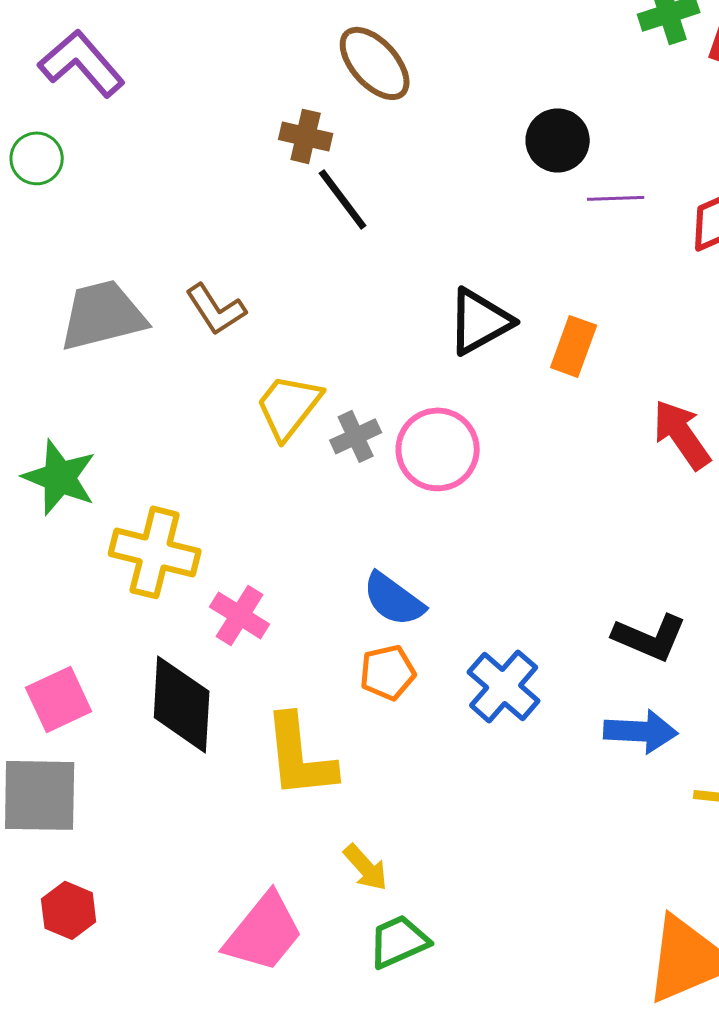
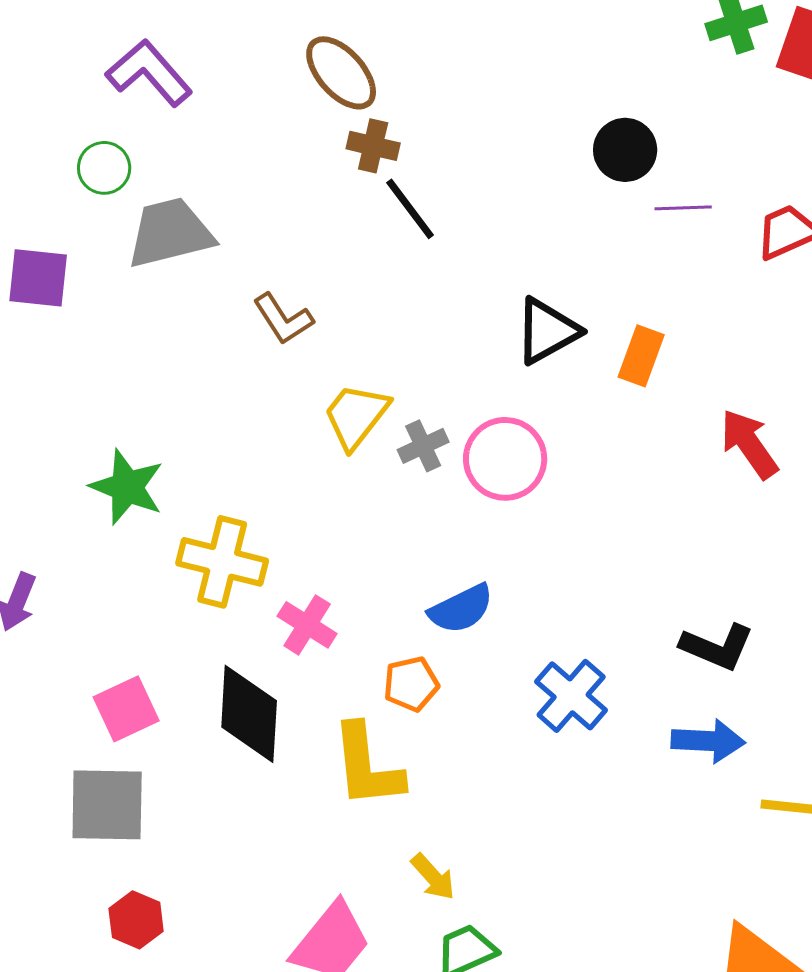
brown ellipse: (375, 63) -> (341, 73), moved
gray trapezoid: (103, 315) -> (170, 233), moved
blue semicircle: (394, 599) -> (461, 609), turned -62
orange pentagon: (388, 672) -> (411, 684), moved

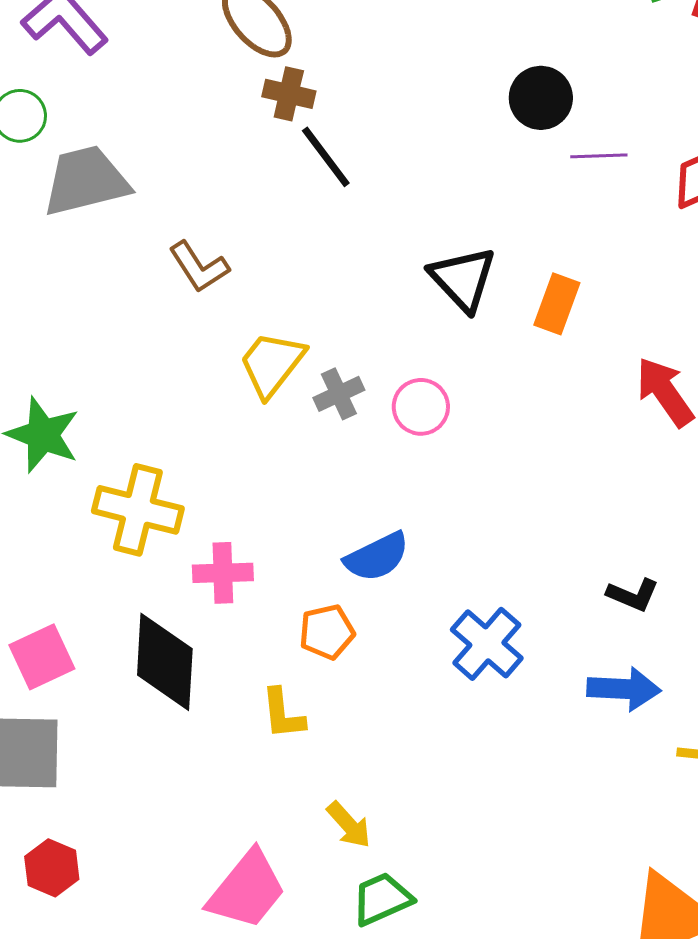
black triangle: (547, 331) -> (463, 279), turned -44
pink circle: (505, 459) -> (421, 407), size x0.7
pink cross: (307, 625) -> (223, 573), turned -34
black L-shape: (717, 647) -> (633, 595), size x0.7
yellow L-shape: (367, 766) -> (283, 714), size x0.6

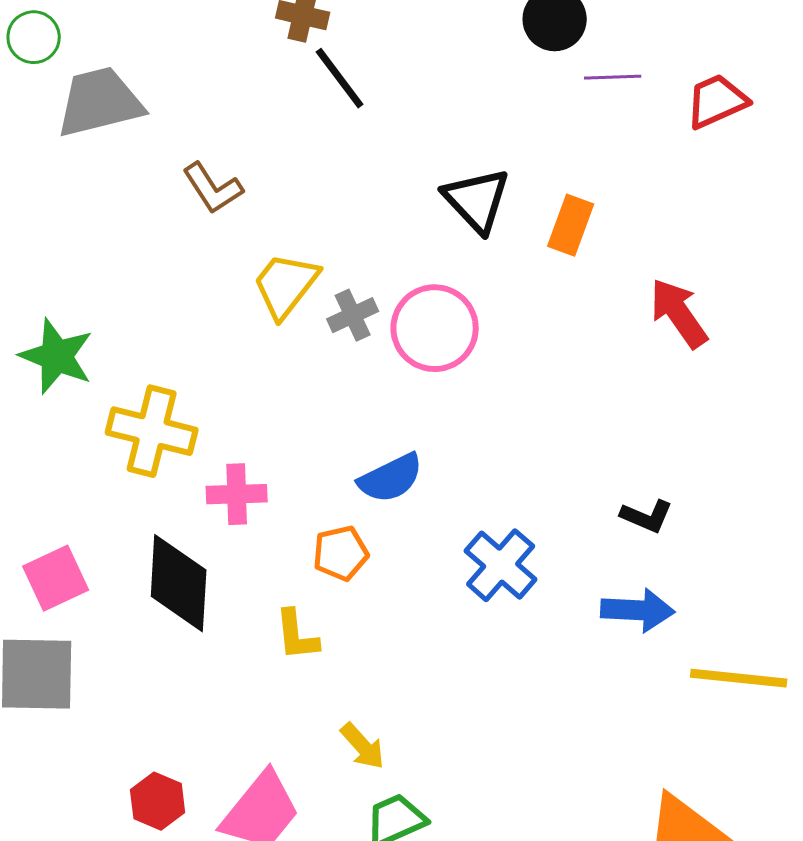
pink circle: (421, 407) -> (435, 328), size x1.5
red hexagon: (52, 868) -> (158, 801), moved

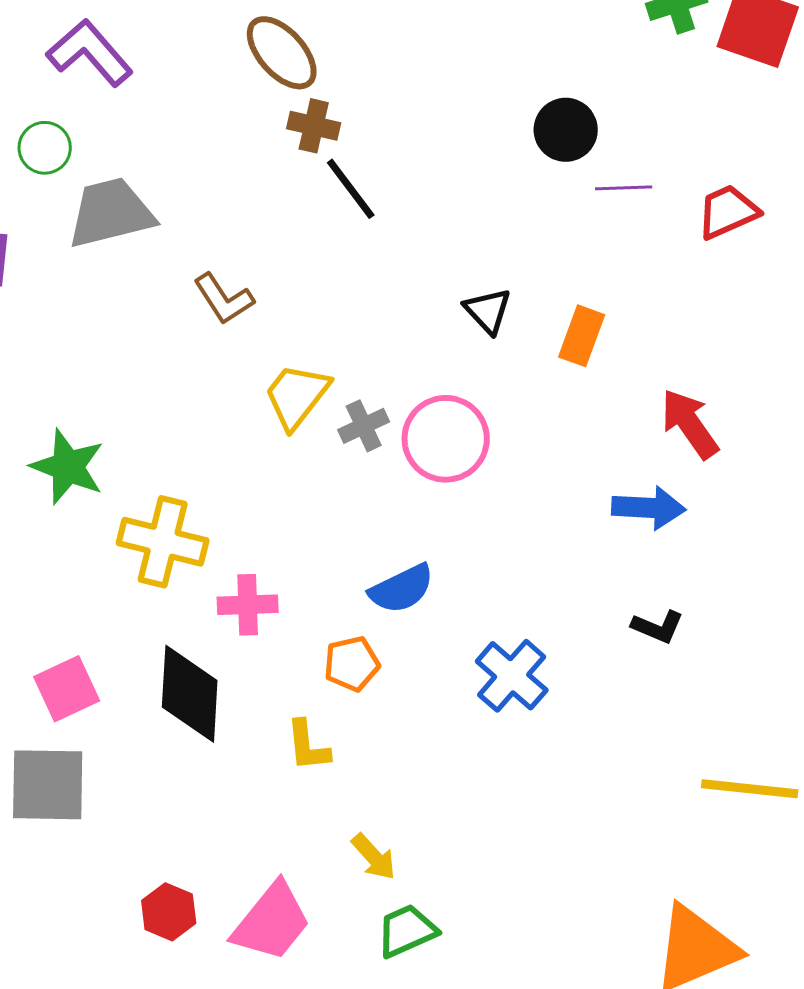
black triangle: (477, 200) -> (488, 311), size x0.7
blue arrow: (638, 610) -> (649, 508), moved

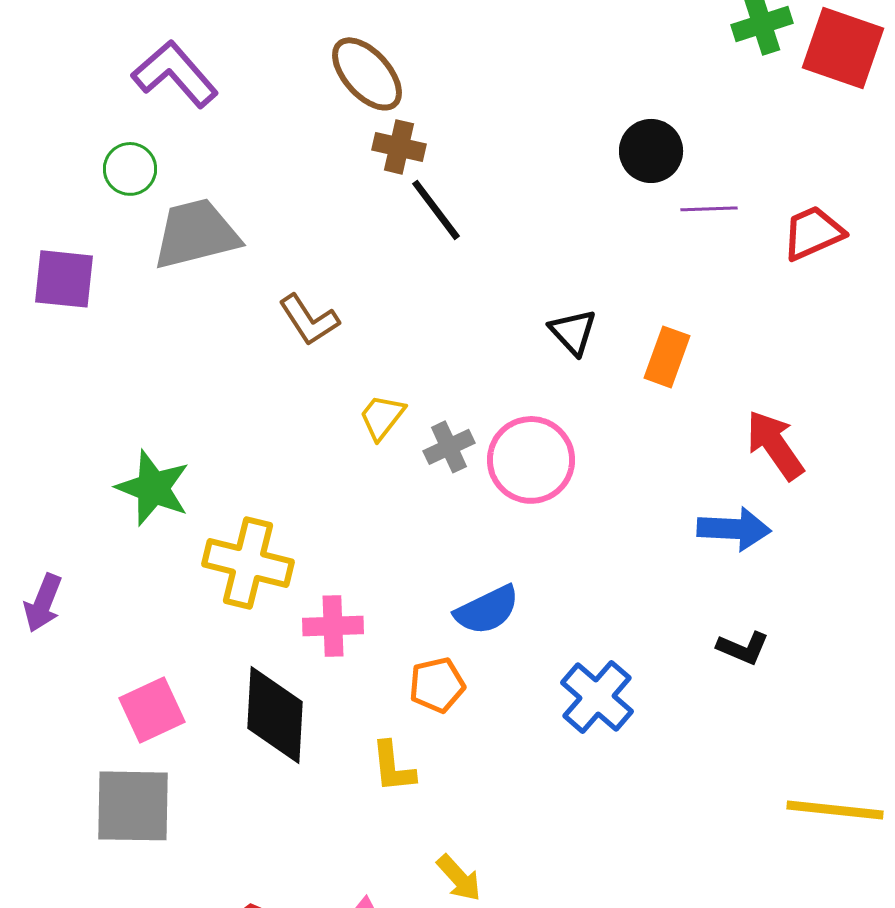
yellow trapezoid: (297, 396) -> (382, 417), size x0.7

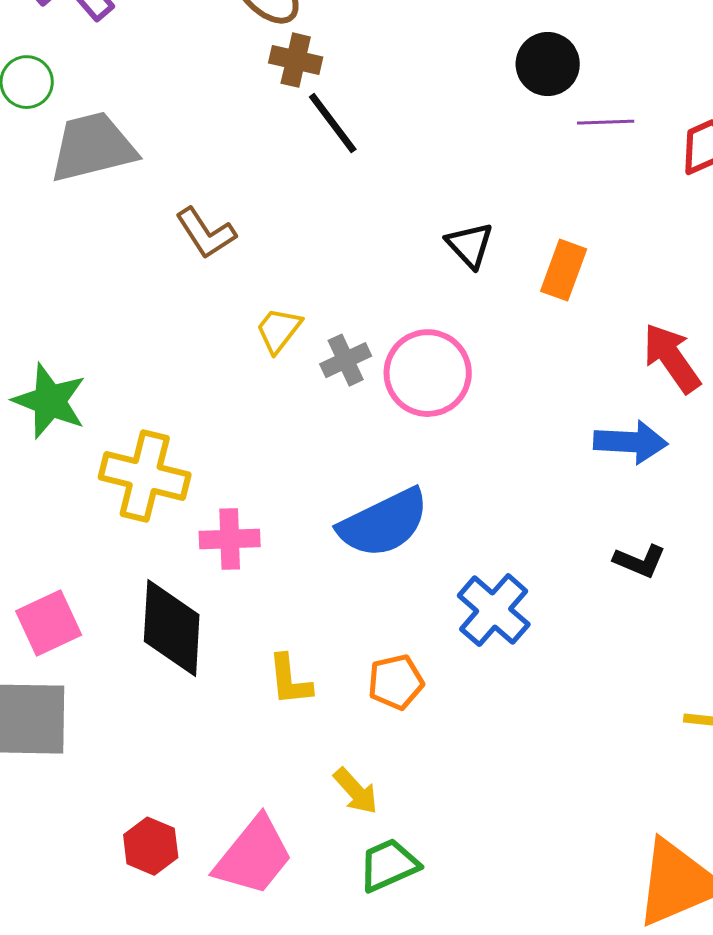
blue semicircle: (487, 610) -> (384, 523), size x1.4
orange pentagon: (437, 685) -> (396, 682), moved

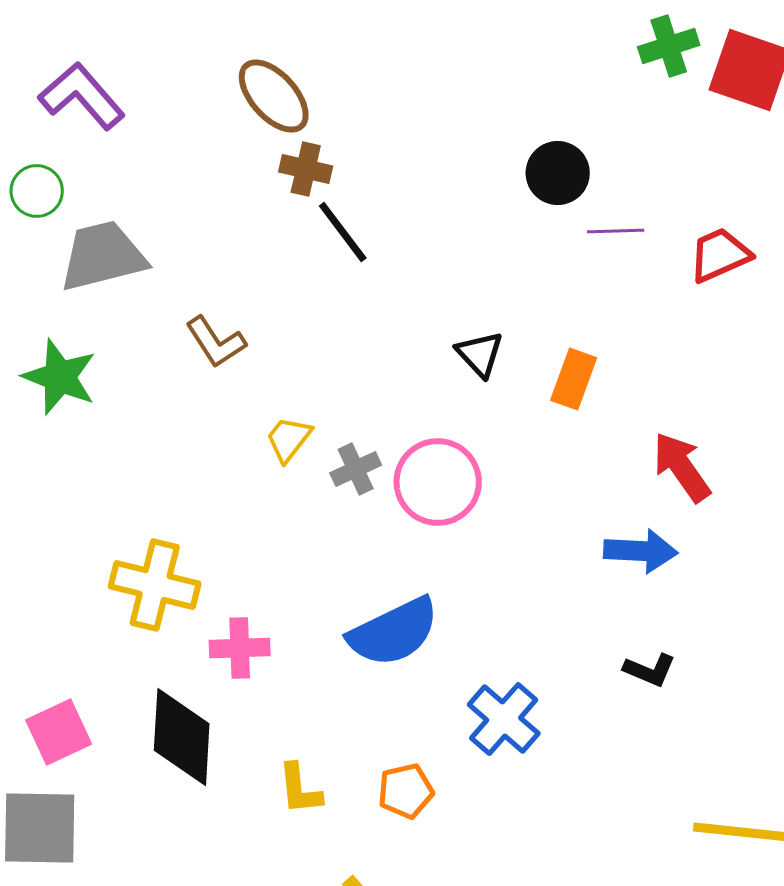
green star: (50, 401) -> (60, 377), moved

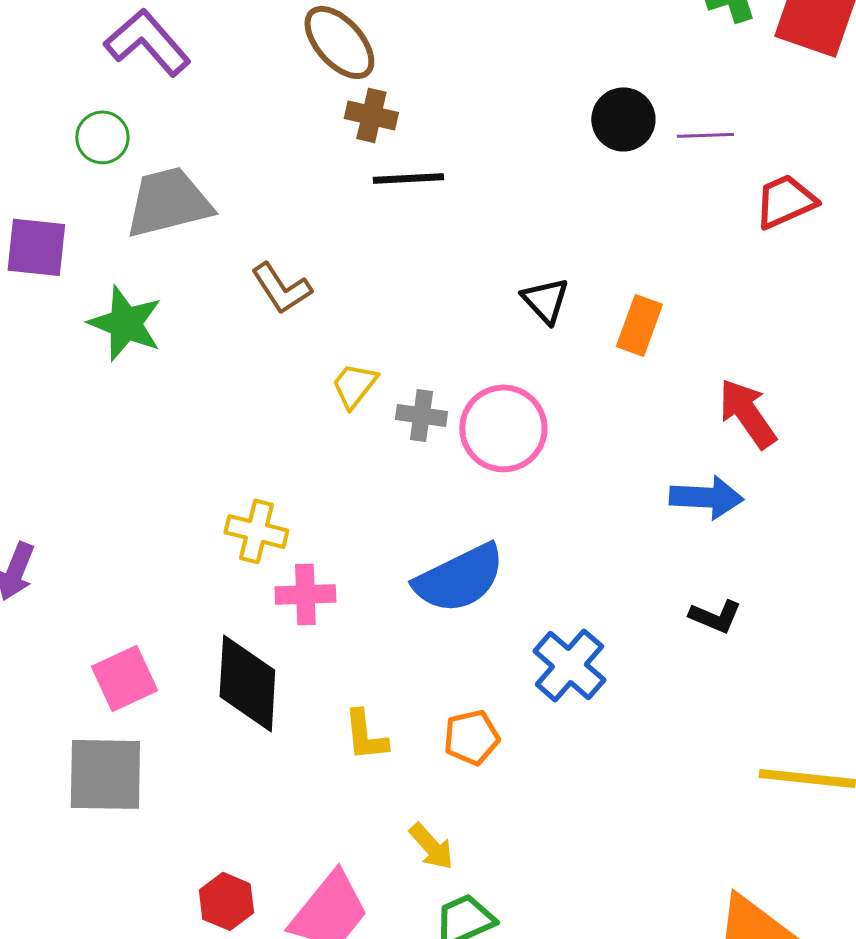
purple line: (616, 231) -> (705, 135), moved
black line: (343, 232) -> (408, 178), turned -56
gray cross: (356, 469) -> (421, 415), turned 33
yellow cross: (155, 585) -> (256, 531), moved, size x0.7

